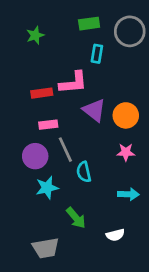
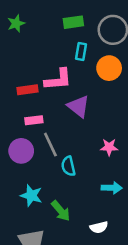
green star: (35, 35) -> (16, 23), moved
orange circle: (126, 115) -> (109, 68), moved
cyan star: (47, 188) -> (31, 195), moved, turned 30

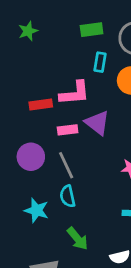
pink rectangle: (34, 120) -> (68, 130), moved
purple circle: (21, 151) -> (31, 157), moved
cyan semicircle: (68, 166) -> (68, 196), moved
cyan star: (31, 195) -> (36, 210), moved

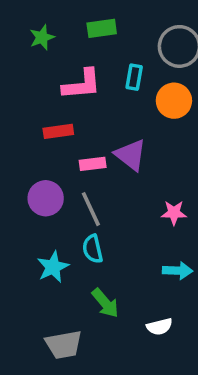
green rectangle: (92, 30) -> (102, 28), moved
pink L-shape: (75, 93) -> (82, 84), moved
cyan star: (36, 210) -> (53, 267), turned 30

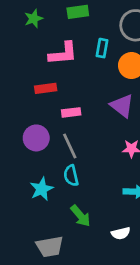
purple triangle: (131, 155) -> (122, 106), moved

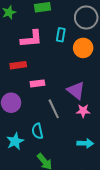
purple triangle: (122, 106) -> (76, 91), moved
gray line: (70, 146) -> (54, 109), moved

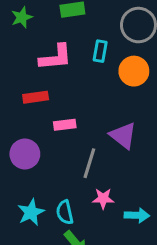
gray line: (54, 109) -> (89, 163), turned 42
pink star: (83, 111) -> (103, 199), moved
cyan semicircle: (37, 131) -> (65, 212), moved

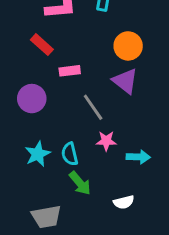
orange circle: (134, 71) -> (128, 46), moved
red rectangle: (36, 97) -> (42, 45), turned 50
gray line: (89, 163) -> (93, 107), turned -52

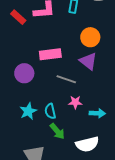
red rectangle: (42, 45) -> (18, 17), moved
pink rectangle: (70, 71) -> (50, 54), size x1.5
gray line: (93, 107) -> (66, 79), turned -36
white semicircle: (124, 202) -> (87, 144), size x1.6

